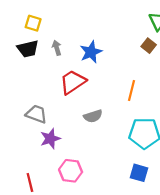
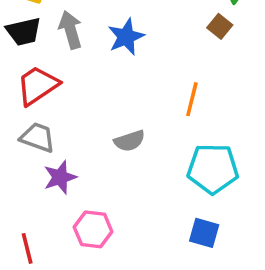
gray arrow: (57, 48) -> (70, 30), size x1.5
red trapezoid: (73, 82) -> (38, 85), moved

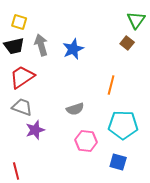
pink hexagon: (93, 229) -> (86, 141), moved

